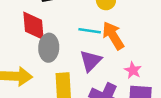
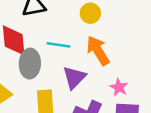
cyan line: (90, 31) -> (58, 45), moved

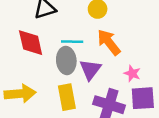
gray ellipse: (30, 64) -> (66, 60), moved

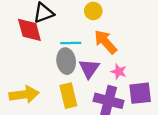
red diamond: (31, 43) -> (29, 30), moved
pink star: (132, 73) -> (119, 72), moved

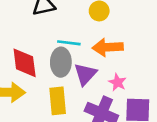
red diamond: (29, 30) -> (25, 63), moved
orange arrow: (105, 42) -> (108, 47), turned -60

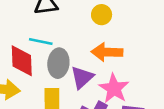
cyan line: (69, 43) -> (41, 42), moved
pink star: (117, 82) -> (114, 88), size x1.6

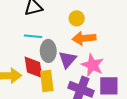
yellow circle: (102, 15) -> (77, 18), moved
red diamond: (22, 61) -> (34, 67), moved

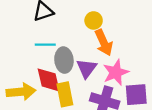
orange arrow: (84, 38) -> (104, 43), turned -105
pink star: (93, 65) -> (116, 72), turned 30

